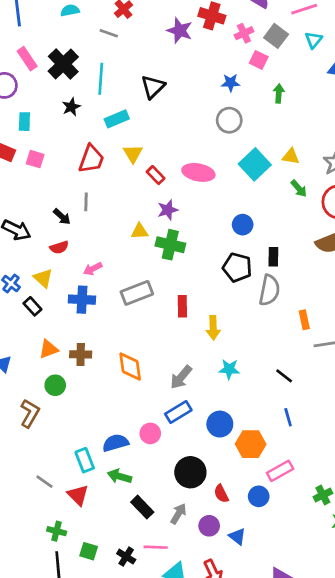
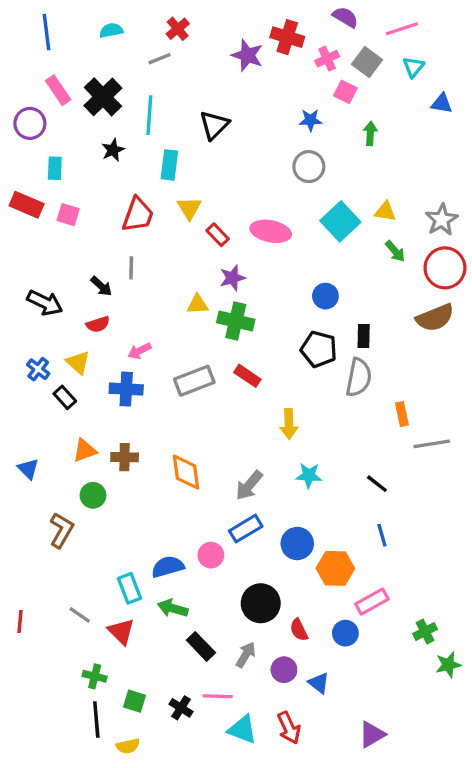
gray line: (109, 33) -> (159, 59), turned -42
cyan rectangle: (117, 119) -> (169, 165), turned -60
red rectangle: (182, 306) -> (247, 376), moved, turned -55

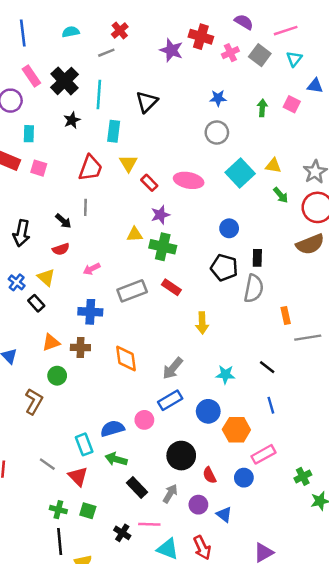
pink square: (345, 92) -> (292, 104), moved
black arrow: (45, 303) -> (22, 233), turned 75
blue cross: (126, 389) -> (90, 312), moved
cyan star: (309, 475) -> (225, 374), moved
green square: (134, 701) -> (88, 511), moved

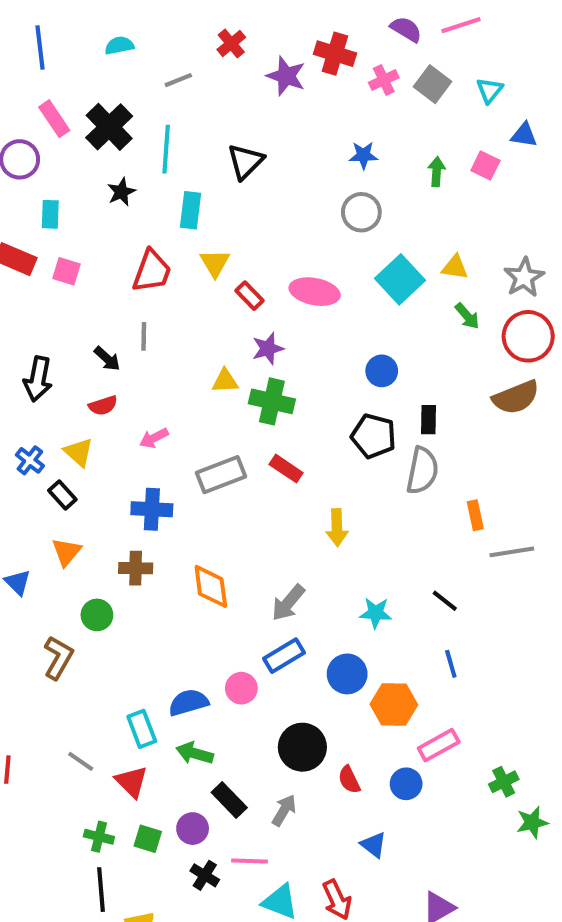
red cross: (120, 31) -> (231, 43), moved
pink line: (286, 31) -> (461, 25), moved
orange triangle: (51, 343) -> (66, 552), moved, turned -30
purple circle: (198, 505) -> (193, 829), moved

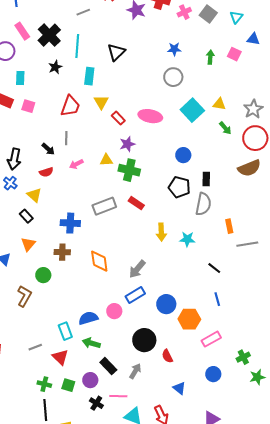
pink arrow: (154, 438) -> (76, 164), moved
blue cross: (30, 460) -> (10, 183), moved
cyan star: (376, 613) -> (187, 239), moved
gray line: (81, 761) -> (35, 347), turned -56
blue circle: (406, 784) -> (213, 374), moved

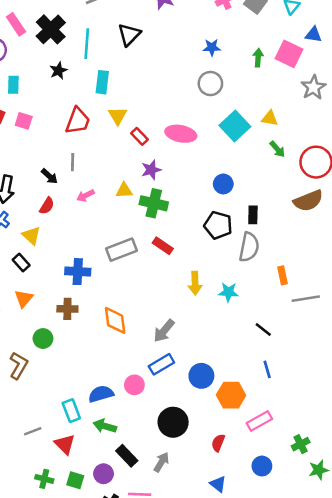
black triangle: (116, 52) -> (129, 35), moved
pink square: (234, 54) -> (289, 54), size x1.5
gray star: (253, 109) -> (313, 87), moved
red semicircle: (46, 172) -> (47, 206), turned -40
red semicircle: (167, 356) -> (218, 443), moved, turned 48

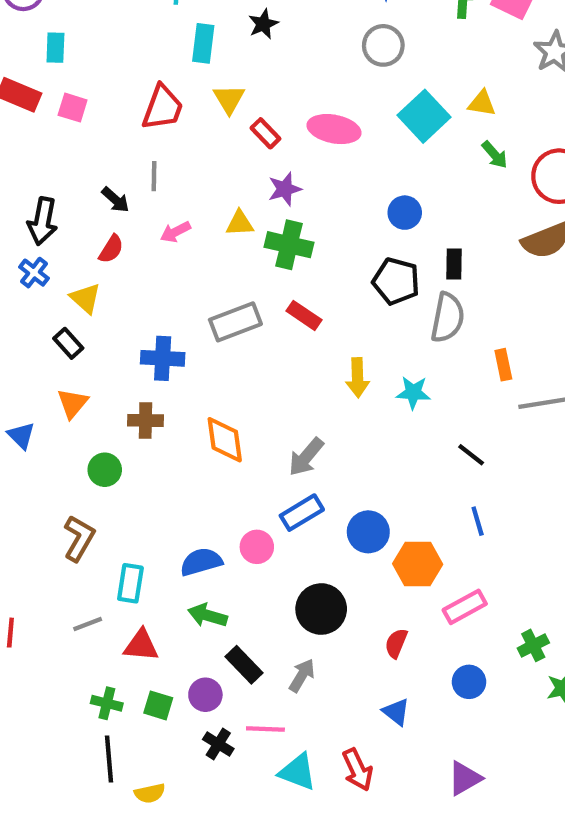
black star: (58, 71) -> (263, 24), moved
brown L-shape: (19, 366) -> (79, 538), moved
cyan rectangle: (71, 411) -> (130, 583), moved, turned 30
red triangle: (65, 444) -> (141, 645), turned -40

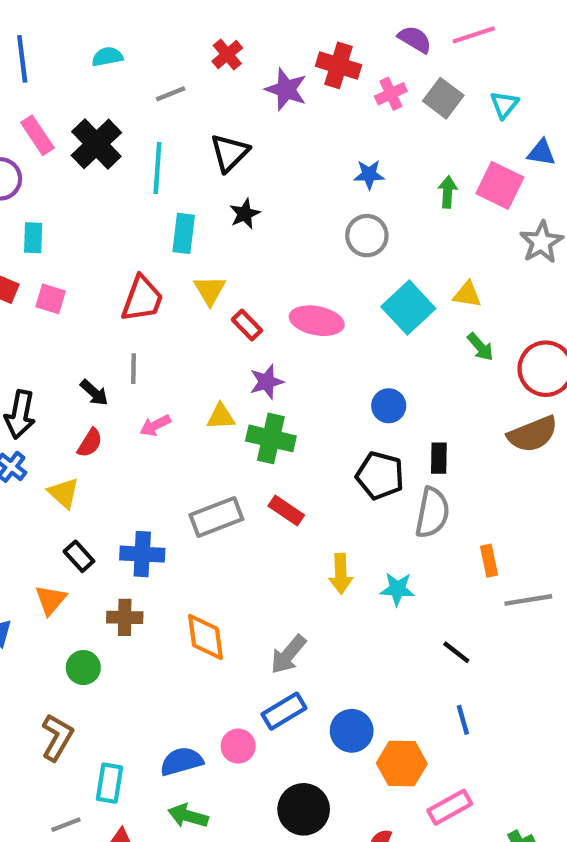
black rectangle: (68, 343) -> (79, 556), moved

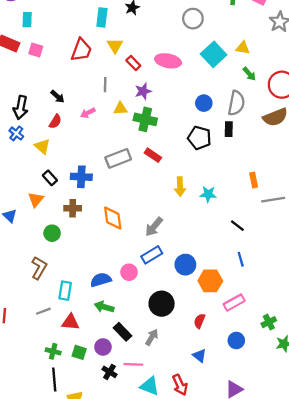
gray line: (133, 369) -> (105, 85), moved
gray semicircle: (432, 513) -> (236, 103), moved

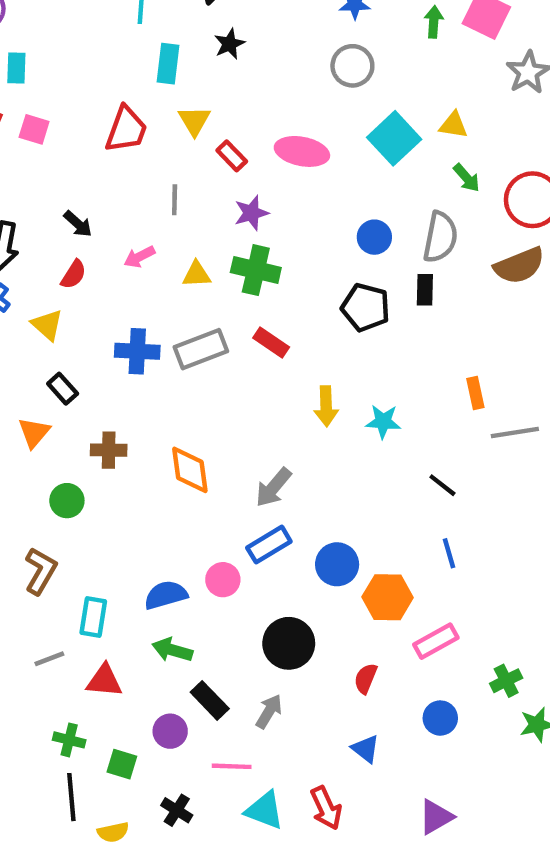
yellow triangle: (120, 109) -> (197, 274), moved
blue cross: (81, 177) -> (137, 351), moved
green square: (79, 352) -> (122, 764), moved
black cross: (109, 372) -> (177, 810), moved

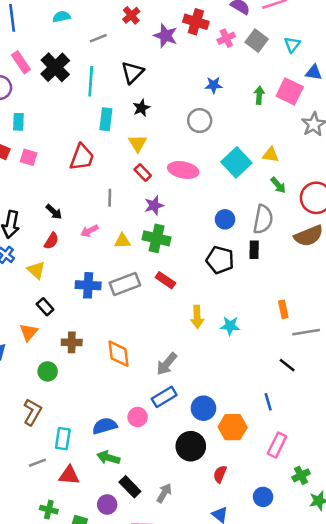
gray circle: (352, 66) -> (200, 121), moved
yellow triangle: (194, 121) -> (138, 143), moved
black line: (442, 485) -> (287, 365), moved
pink rectangle: (436, 641) -> (277, 445), moved, turned -35
black circle: (289, 643) -> (191, 446), moved

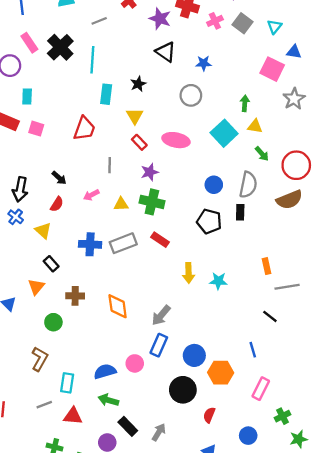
black triangle: (132, 72) -> (166, 52), moved, turned -40
green arrow: (259, 95) -> (245, 103), moved
blue rectangle: (164, 397) -> (159, 345), turned -35

